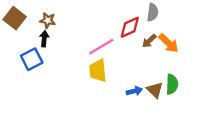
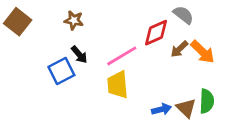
gray semicircle: (153, 12) -> (183, 15), turned -60
brown star: (48, 20) -> (74, 20), moved
black arrow: (44, 39) -> (79, 55), moved, turned 133
blue square: (32, 59) -> (61, 71), moved

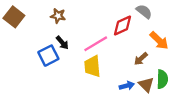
brown arrow: (179, 49) -> (141, 59), moved

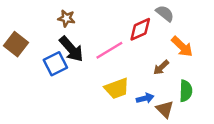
brown square: (14, 17) -> (16, 44), moved
black arrow: (62, 43) -> (71, 49), size x1.6
yellow trapezoid: (92, 66) -> (117, 88), moved, turned -105
brown triangle: (146, 85) -> (165, 109), moved

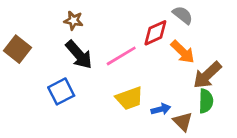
orange arrow: (182, 47) -> (183, 52), moved
blue square: (55, 64) -> (61, 91), moved
brown arrow: (161, 67) -> (207, 75), moved, size x1.6

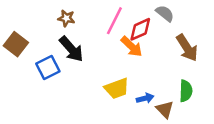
orange arrow: (183, 52) -> (132, 47), moved
pink line: (121, 56) -> (114, 21), moved, turned -32
brown arrow: (207, 75) -> (187, 48), moved, turned -80
blue square: (61, 91) -> (48, 67), moved

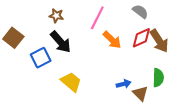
red diamond: (140, 29) -> (141, 38), moved
yellow trapezoid: (117, 88) -> (71, 82), moved, turned -120

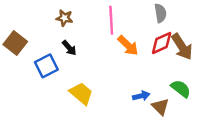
gray semicircle: (140, 11) -> (160, 13), turned 42
pink line: (97, 18) -> (111, 20), turned -30
black arrow: (61, 42) -> (69, 48), size x0.6
green semicircle: (158, 78) -> (181, 89), turned -54

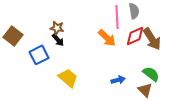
brown star: (64, 18) -> (57, 28), moved
pink line: (111, 20) -> (117, 17), moved
brown triangle: (160, 107) -> (145, 90), moved

